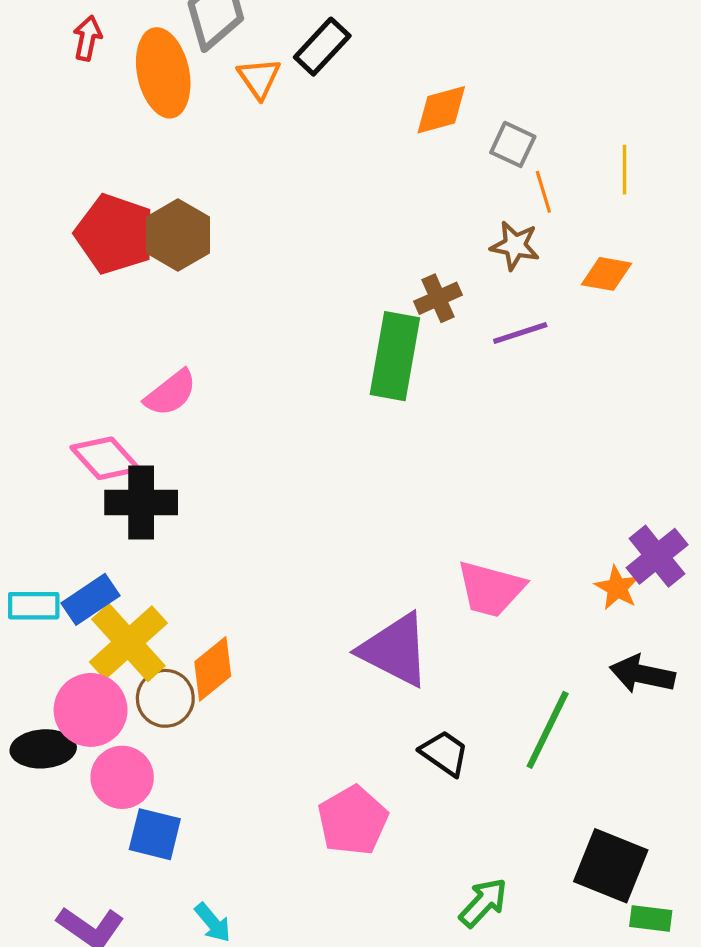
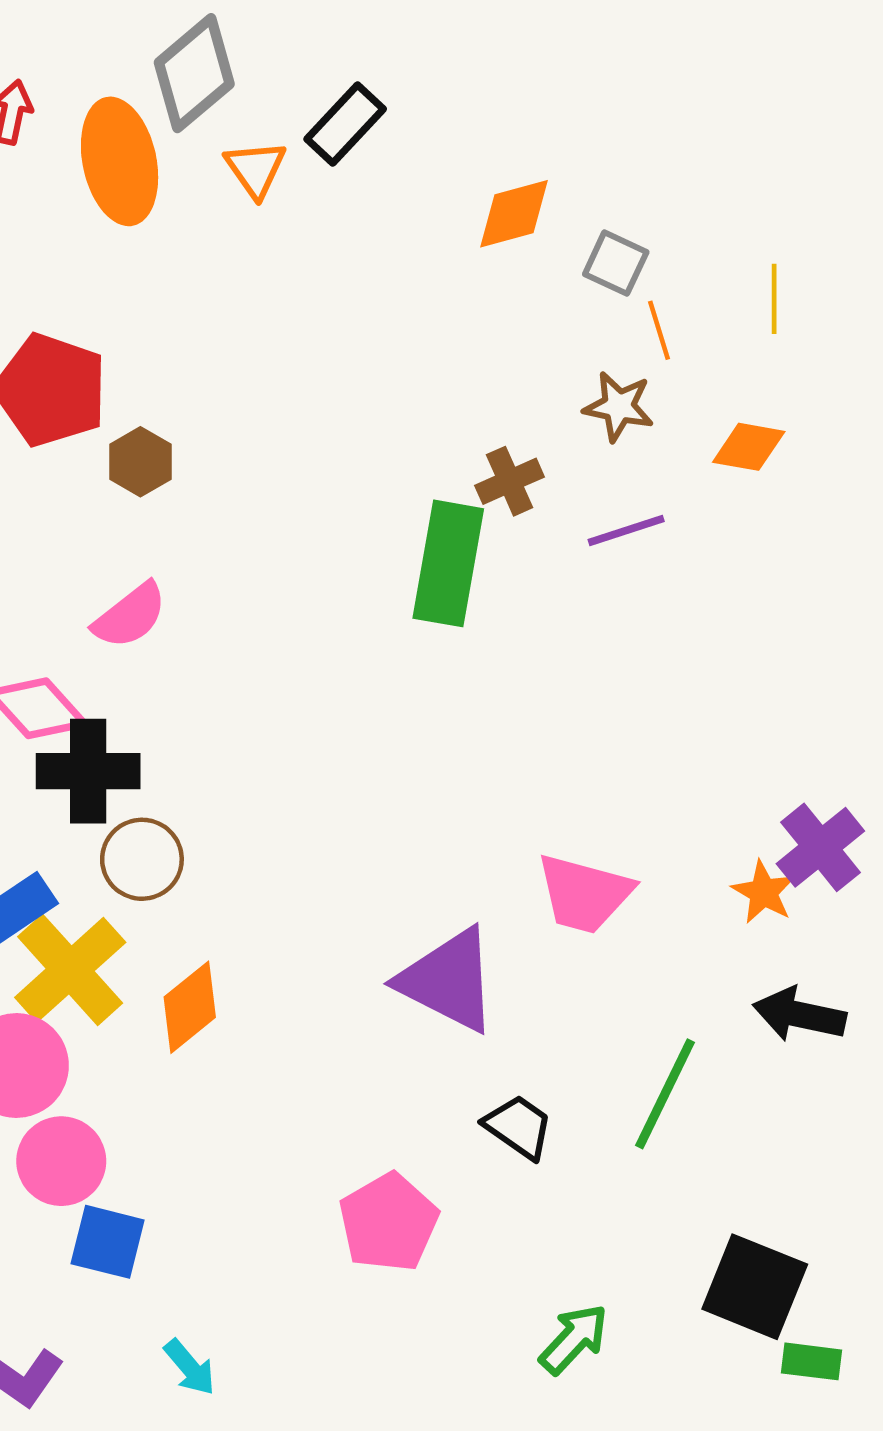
brown hexagon: (178, 235) -> (140, 462), moved, size x0.7
brown circle: (165, 698) -> (142, 859), moved

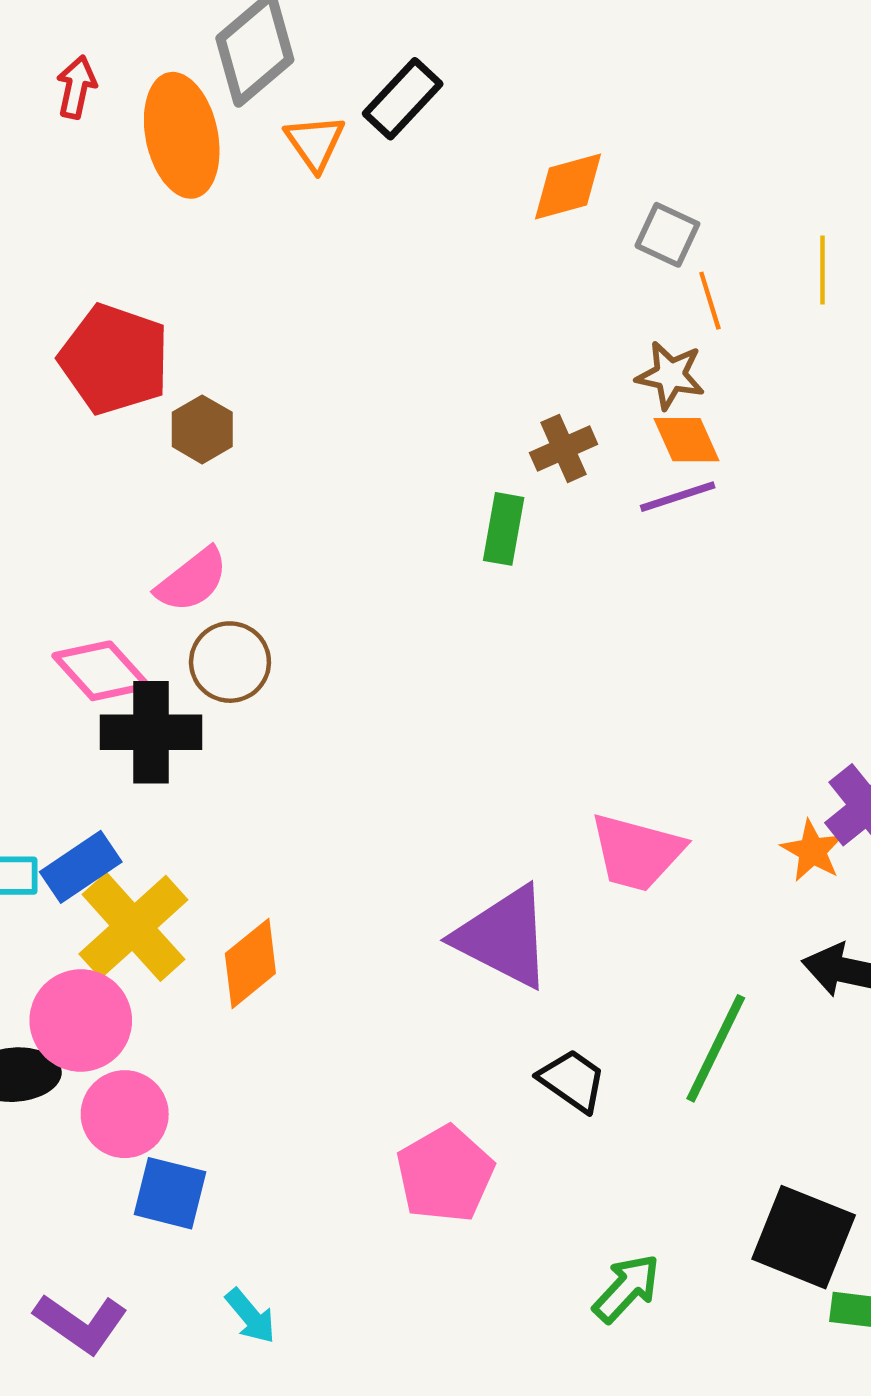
orange diamond: (749, 447) -> (686, 440), moved, turned 56
green rectangle: (448, 563) -> (504, 529), size x0.6
brown circle: (142, 859) -> (230, 662), moved

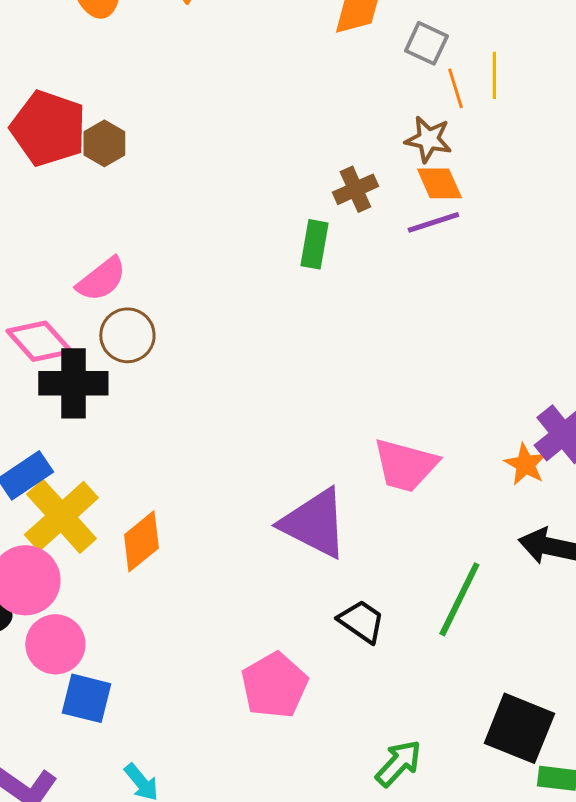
yellow line: (823, 270) -> (494, 75), moved
brown hexagon: (202, 429) -> (104, 143), moved

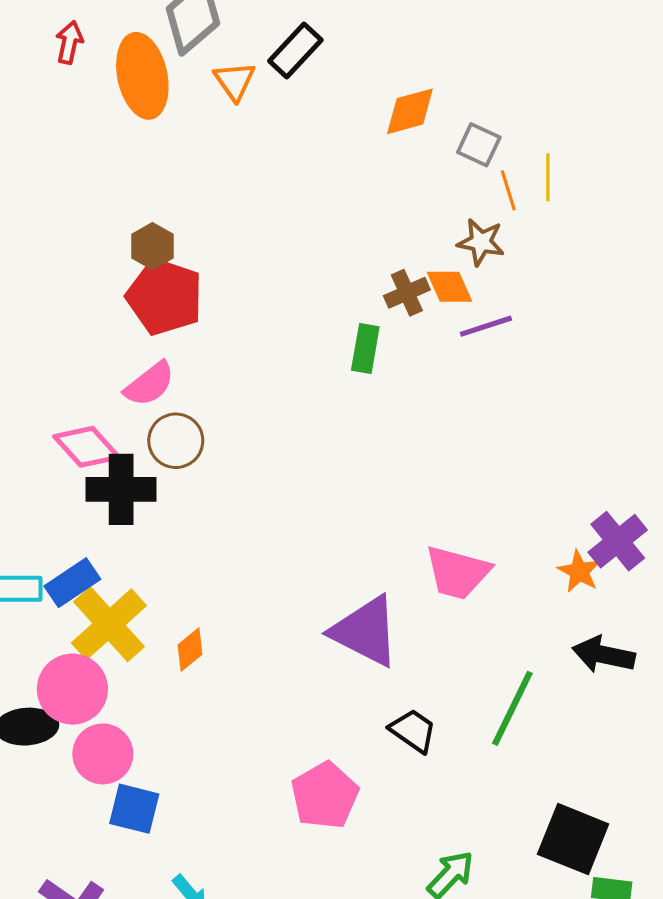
red pentagon: (48, 128) -> (165, 297), moved
orange diamond: (439, 183) -> (449, 287), moved
orange diamond: (141, 541) -> (190, 650), size x0.7

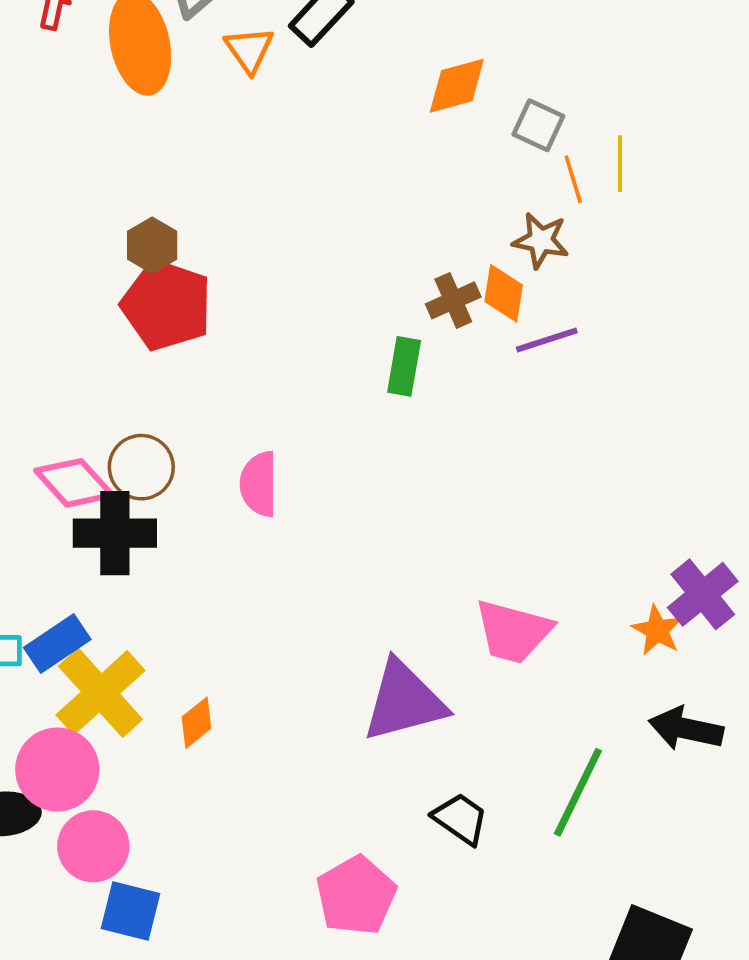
orange diamond: (449, 287) -> (504, 293), turned 33
pink semicircle: (149, 384) -> (259, 484), moved, turned 128
brown circle: (176, 441) -> (141, 467), moved
purple triangle: (365, 631) -> (404, 701), turned -42

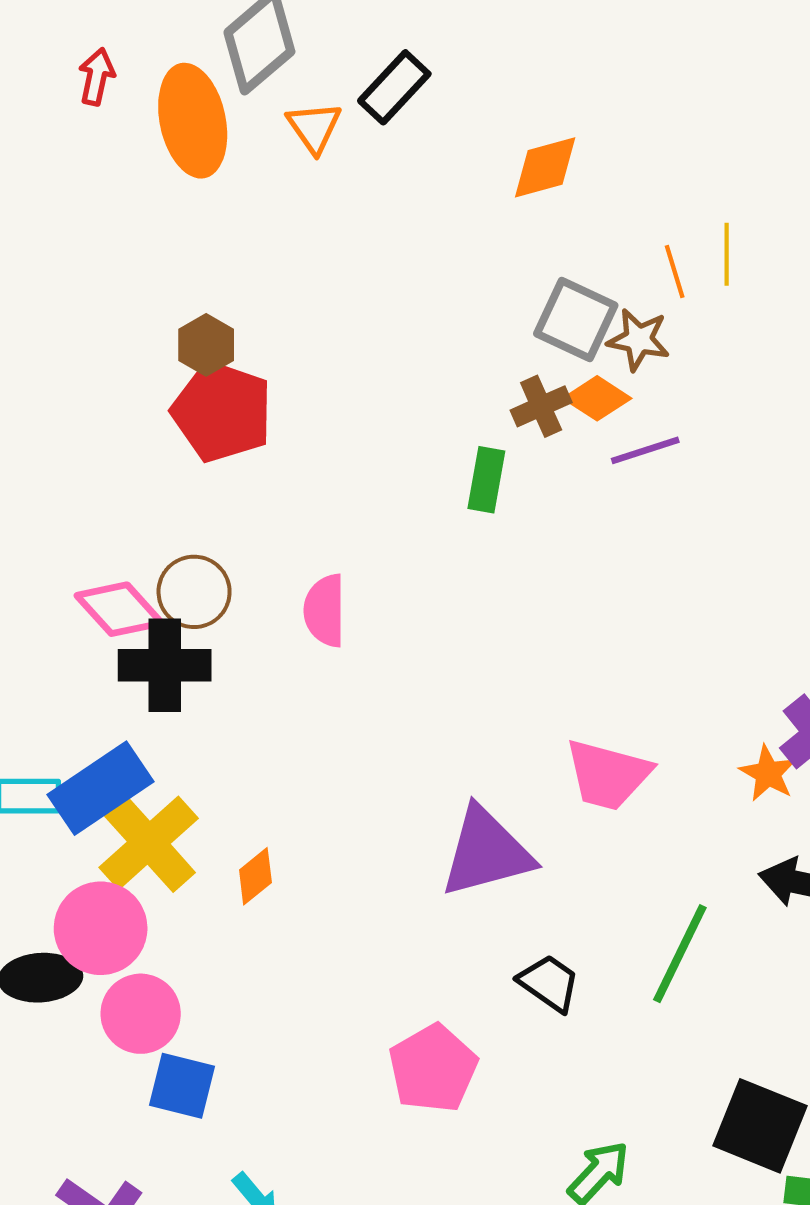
gray square: (538, 125) -> (576, 320), moved, size x1.4
orange diamond: (504, 293) -> (597, 398), turned -66
blue rectangle: (57, 644) -> (101, 788), size x1.4

